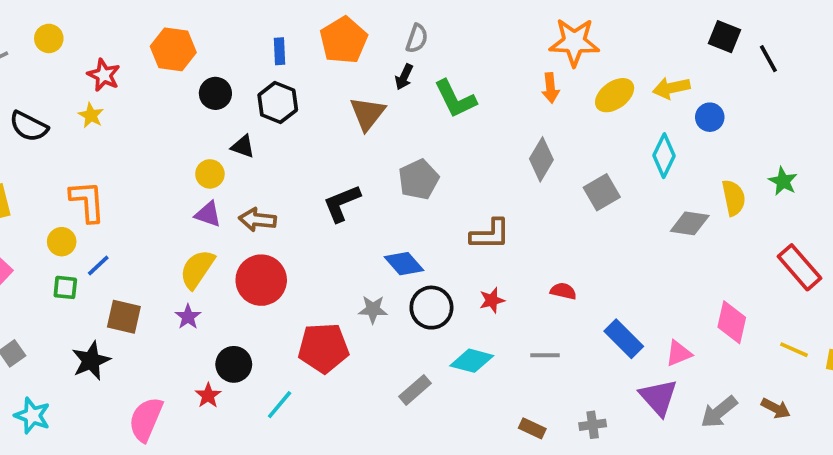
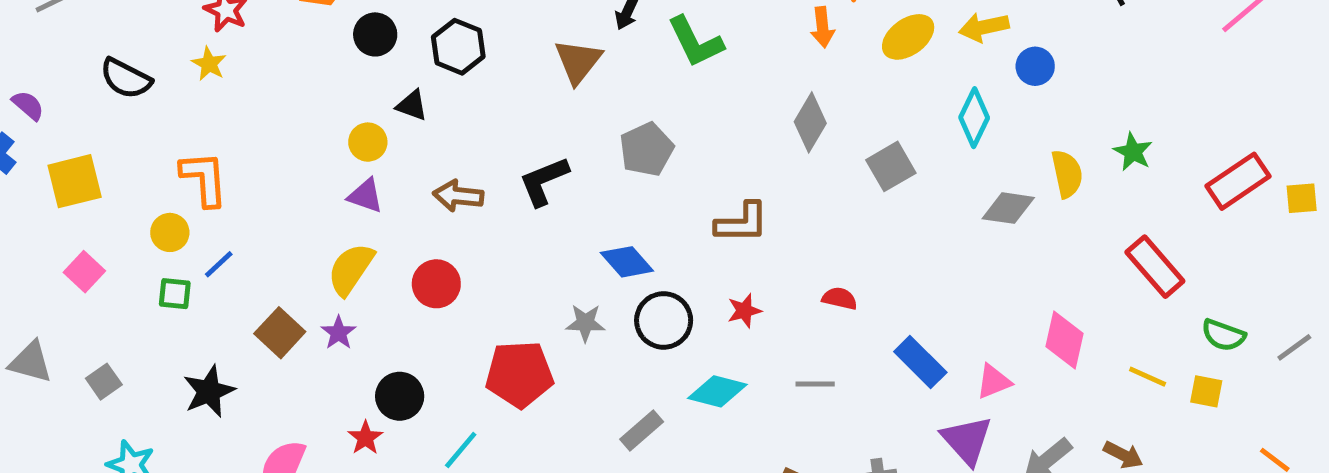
brown arrow: (258, 220) -> (458, 196), moved
red circle: (261, 280) -> (436, 284), size x0.7
brown square: (124, 317) -> (280, 333), moved, turned 30

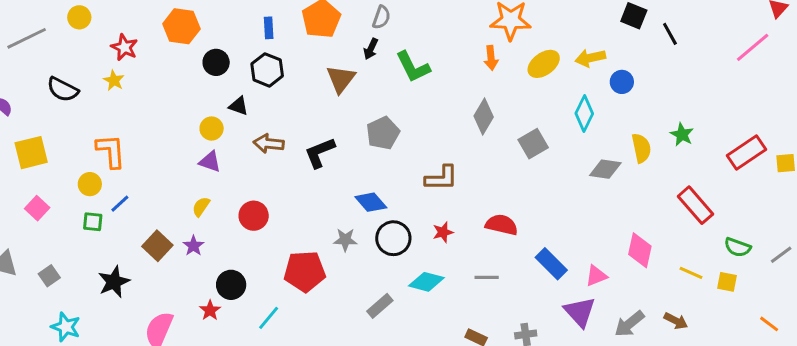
brown arrow: (458, 196) -> (269, 144), moved
yellow semicircle: (351, 269) -> (201, 207), size x0.6
red semicircle: (840, 298) -> (502, 225), size x1.5

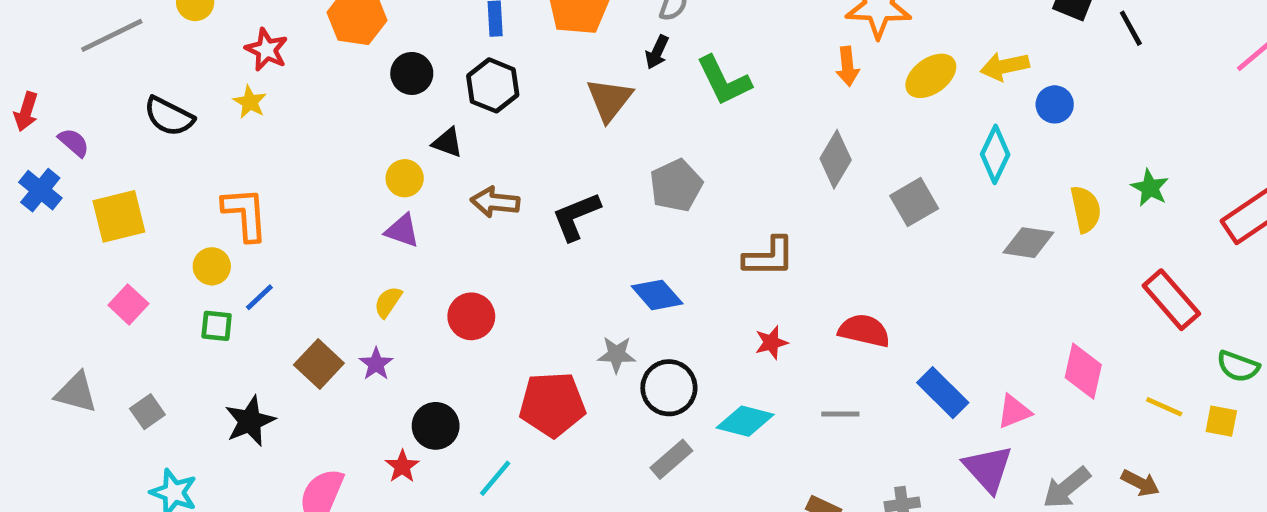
black circle: (393, 238) -> (669, 388), moved

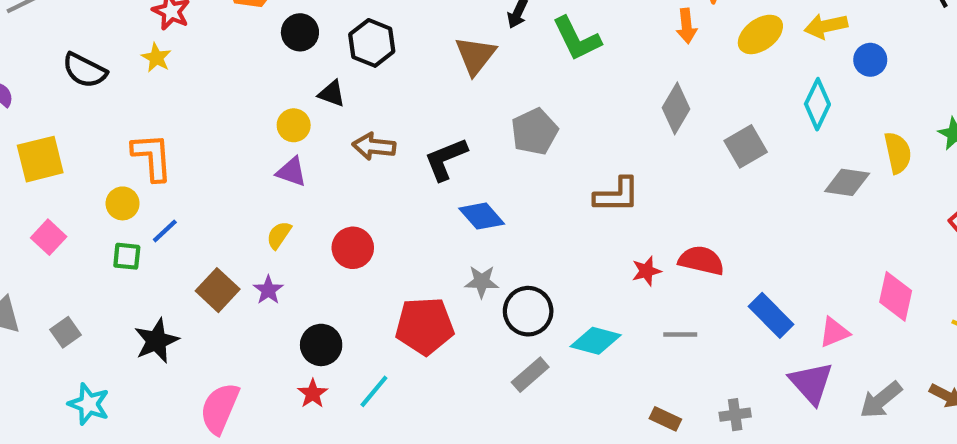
blue diamond: (657, 295) -> (482, 216), moved
red star: (771, 343) -> (646, 271), moved
red star: (402, 466) -> (313, 394), moved

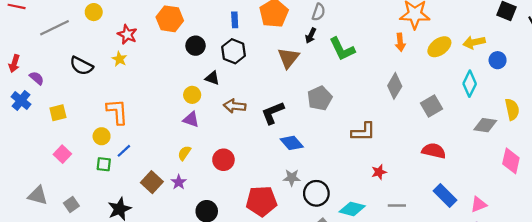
yellow square: (40, 159) -> (58, 113), size x0.7
red semicircle: (701, 260) -> (434, 151), moved
pink diamond: (896, 296) -> (511, 161), moved

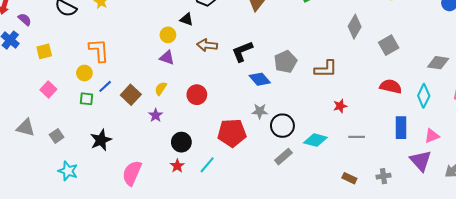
cyan diamond: (470, 84) -> (424, 96), moved
gray pentagon: (320, 98) -> (286, 62), moved
brown square: (152, 182) -> (131, 95), moved
blue rectangle: (445, 196) -> (401, 128), turned 45

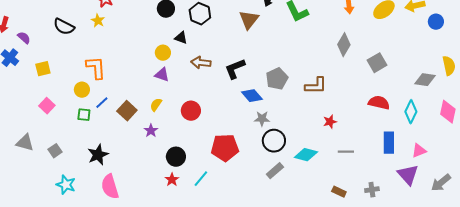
gray star: (260, 111) -> (262, 119), moved
pink semicircle: (132, 173) -> (110, 187), moved, turned -40

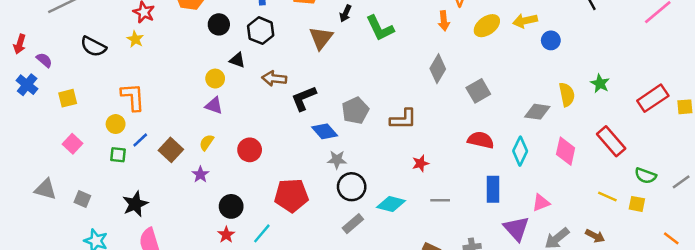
brown arrow: (201, 63) -> (274, 79), moved
gray square: (55, 151) -> (82, 199), turned -32
pink triangle: (419, 151) -> (541, 203), moved

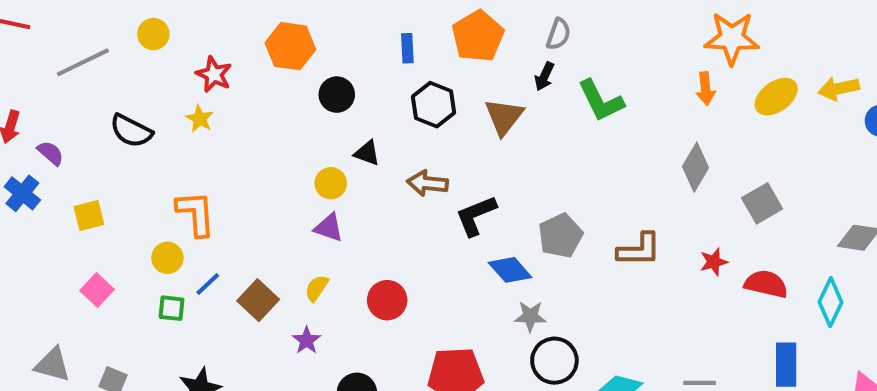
black hexagon: (261, 31) -> (434, 105), moved
red star: (420, 163) -> (714, 262), moved

